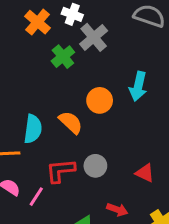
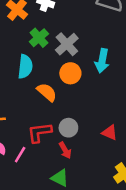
gray cross: (94, 37) -> (67, 44), moved
cyan semicircle: (33, 129) -> (25, 67), moved
red arrow: (117, 210) -> (65, 150), moved, turned 42

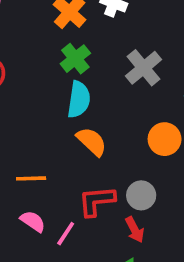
green cross: (39, 38) -> (75, 59), moved
orange circle: (70, 73) -> (165, 139), moved
orange semicircle: (47, 92) -> (92, 141), moved

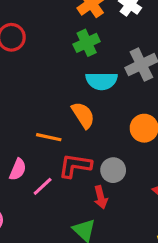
cyan semicircle: (79, 99) -> (102, 81), moved, turned 68
orange line: (31, 178) -> (49, 137), moved
pink semicircle: (33, 221) -> (18, 169), turned 65

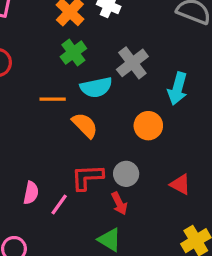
orange line: (49, 137) -> (53, 99), moved

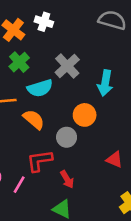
gray circle: (126, 174) -> (67, 137), moved

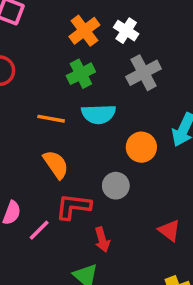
gray cross: (67, 66) -> (144, 73), moved
orange circle: (85, 115) -> (141, 147), moved
orange semicircle: (34, 119) -> (56, 164), moved

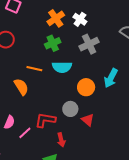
orange semicircle: (56, 164) -> (21, 87), moved
red triangle: (169, 230) -> (88, 120), moved

